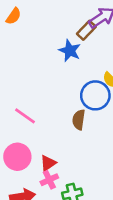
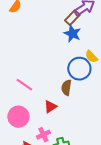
blue star: (70, 51) -> (72, 34), moved
red triangle: (48, 163) -> (50, 107), moved

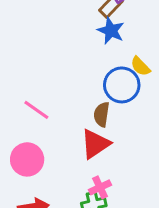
red triangle: (50, 107) -> (95, 144), moved, size x1.5
pink cross: (43, 135) -> (100, 187), moved

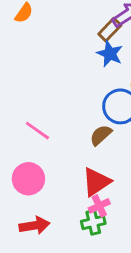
brown semicircle: (102, 114) -> (101, 135), turned 40
red triangle: (95, 144) -> (96, 182), moved

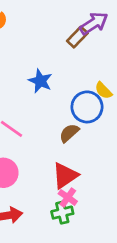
blue star: (110, 54) -> (40, 81), moved
pink cross: (99, 206) -> (68, 197), turned -30

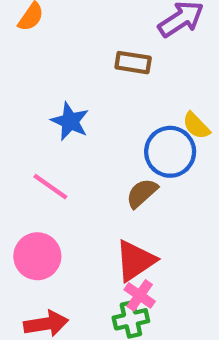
brown rectangle: (77, 37) -> (133, 63), moved, turned 55
blue star: (40, 81) -> (70, 121), moved

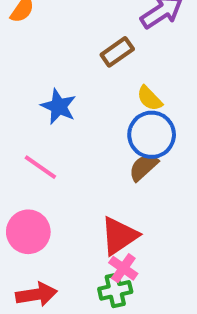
brown rectangle: (133, 63) -> (117, 52), turned -44
yellow semicircle: (196, 126) -> (150, 98), moved
brown semicircle: (142, 193) -> (143, 167), moved

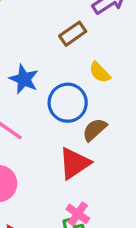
blue circle: (152, 135) -> (68, 103), moved
red triangle: (119, 236) -> (74, 163), moved

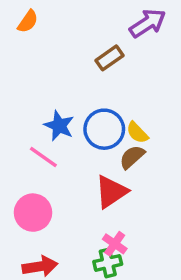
yellow semicircle: (100, 72) -> (137, 133), moved
blue star: (24, 79) -> (59, 126), moved

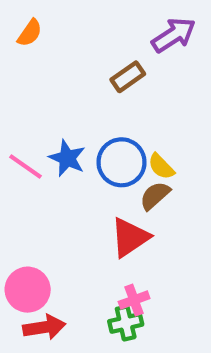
pink line: (43, 157) -> (26, 166), moved
pink circle: (33, 213) -> (28, 290), moved
pink cross: (115, 244) -> (134, 300), turned 35

